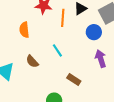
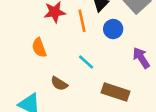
blue circle: (94, 32) -> (113, 29), moved
brown rectangle: (74, 80) -> (116, 92), size x1.5

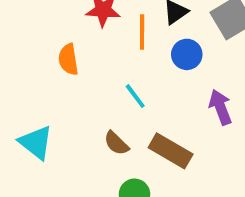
brown semicircle: (59, 84) -> (116, 143), moved

